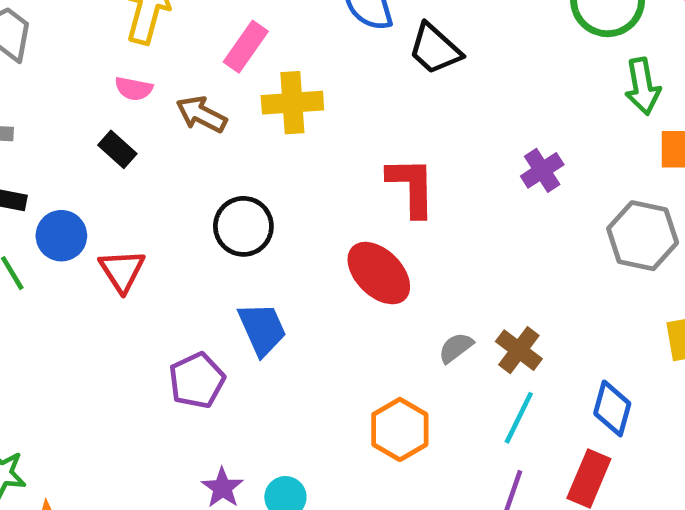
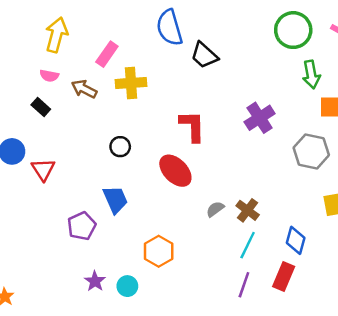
purple cross: (542, 170) -> (260, 118), size x1.4
black circle: (243, 226) -> (120, 147), moved, size x0.7
orange hexagon: (400, 429) -> (159, 251), moved

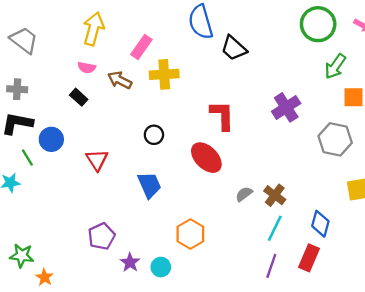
green arrow: (311, 75) -> (335, 66), turned 45
red triangle: (43, 169) -> (97, 160), moved
purple pentagon: (82, 226) -> (101, 236), moved

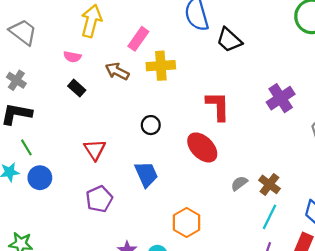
pink semicircle: (87, 68) -> (72, 57), moved
gray cross: (17, 89) -> (16, 80), turned 30
blue circle: (51, 139) -> (40, 178), moved
purple pentagon: (101, 236) -> (99, 199), moved

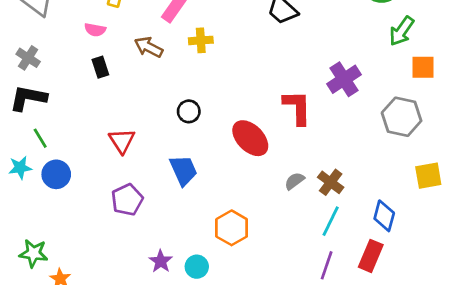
yellow cross: (161, 66) -> (201, 40), size x0.7
black rectangle: (77, 88) -> (100, 67), turned 30
red L-shape: (218, 106) -> (297, 107), moved

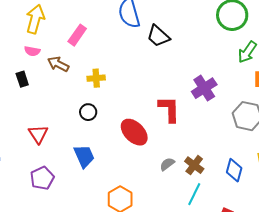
pink semicircle: (95, 30) -> (32, 51), moved
yellow cross: (201, 40) -> (96, 78), moved
blue diamond: (384, 216) -> (234, 170), moved

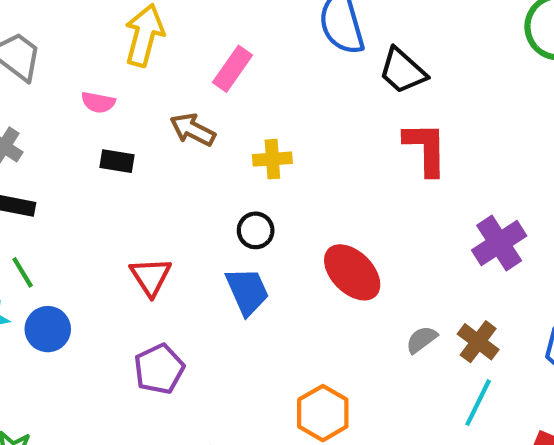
pink semicircle: (32, 51) -> (98, 102), moved
black rectangle: (22, 79) -> (117, 161), turned -63
purple cross: (204, 88) -> (499, 243), moved
red L-shape: (169, 109) -> (426, 149), moved
blue trapezoid: (84, 156) -> (247, 291), moved

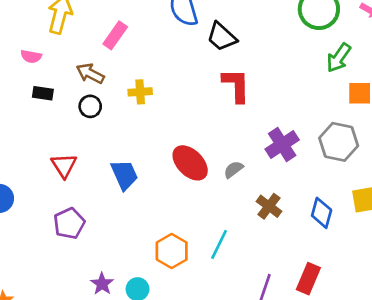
black circle: (256, 230) -> (90, 106), moved
gray semicircle: (421, 340) -> (233, 169), moved
cyan line: (478, 403) -> (219, 244), moved

